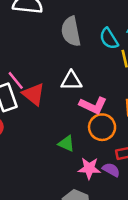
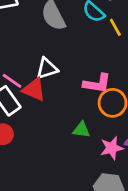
white triangle: (71, 81) -> (47, 68), moved

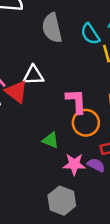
pink L-shape: (97, 84) -> (76, 101), turned -116

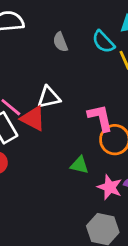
gray semicircle: (52, 28) -> (60, 42), size x0.6
pink star: (74, 164) -> (110, 187), turned 30

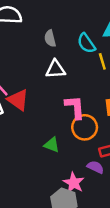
white triangle: (49, 97) -> (55, 69), moved
pink star: (110, 187) -> (74, 183), moved

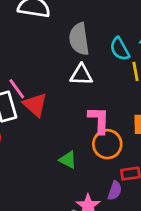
gray semicircle: (50, 38) -> (79, 39), size x1.6
purple semicircle: (95, 167) -> (115, 191), turned 77

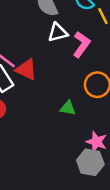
pink L-shape: (99, 120) -> (81, 45), moved, turned 50

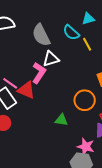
pink L-shape: (81, 45) -> (39, 73), moved

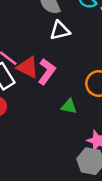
pink L-shape: (39, 73) -> (47, 72), moved

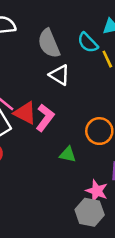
white triangle: (60, 31) -> (59, 75), turned 45

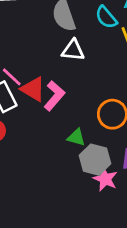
white triangle: (59, 75) -> (73, 50), turned -30
gray hexagon: (90, 212) -> (95, 160), moved

